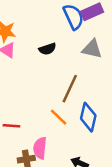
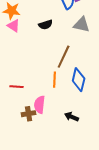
orange line: (59, 117) -> (55, 80), turned 49

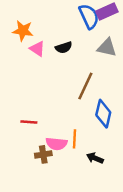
pink triangle: (14, 26) -> (37, 49), moved
orange line: (55, 80) -> (75, 139), moved
pink semicircle: (40, 105) -> (56, 144), turned -90

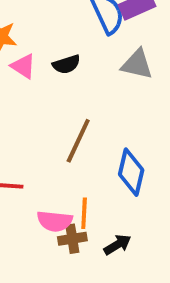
brown line: (85, 86) -> (78, 141), moved
brown cross: (43, 154) -> (72, 239), moved
black arrow: (95, 158) -> (117, 245), turned 126

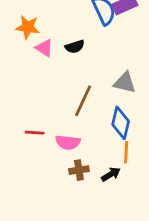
gray triangle: (137, 64) -> (125, 83), moved
orange line: (84, 213) -> (126, 152), moved
pink semicircle: (55, 221) -> (68, 142), moved

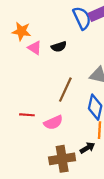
pink semicircle: (68, 142) -> (53, 123), turned -30
brown cross: (79, 170) -> (62, 159), moved, size x1.6

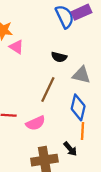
black semicircle: (59, 47) -> (59, 57), moved, turned 32
black arrow: (87, 148) -> (70, 149), turned 80

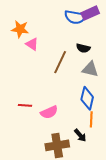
blue semicircle: (65, 17) -> (75, 17), turned 125
black semicircle: (59, 57) -> (83, 48), moved
brown line: (48, 90) -> (60, 62), moved

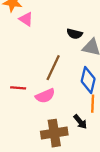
black semicircle: (83, 48) -> (75, 34), moved
brown line: (60, 62) -> (53, 68), moved

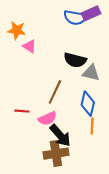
black semicircle: (75, 34) -> (75, 60), size x1.5
black arrow: (80, 122) -> (60, 136), moved, size x1.6

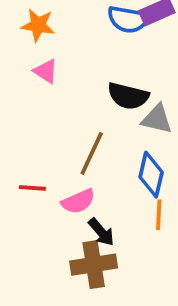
orange star: (17, 30) -> (38, 25), moved
black arrow: (60, 136) -> (101, 232), size x0.7

